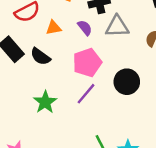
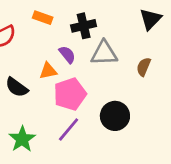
orange triangle: (54, 28) -> (48, 71), moved

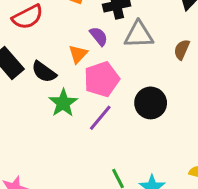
orange triangle: (48, 71) -> (78, 54), turned -36
green star: (22, 139) -> (63, 103), moved

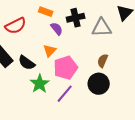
gray triangle: (139, 35) -> (102, 28), moved
purple semicircle: (99, 36) -> (57, 29), moved
brown semicircle: (182, 50) -> (103, 61), moved

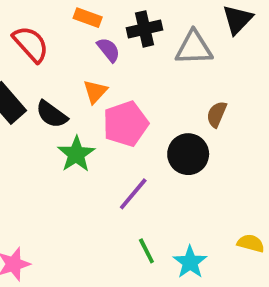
red semicircle: (16, 26) -> (31, 44), turned -105
brown semicircle: (103, 61) -> (217, 114), moved
purple line: (65, 94) -> (133, 194), moved

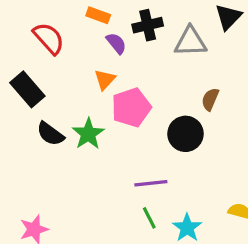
black semicircle: (52, 114) -> (50, 134), moved
purple line: (133, 194) -> (151, 183), moved, turned 44

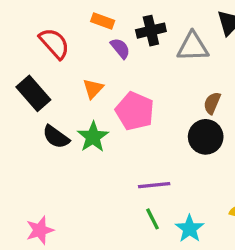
orange triangle: (105, 79) -> (93, 89), moved
pink pentagon: (131, 107) -> (135, 111), turned -30
black circle: (185, 134) -> (206, 137), moved

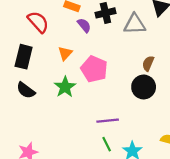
black rectangle: (33, 93) -> (24, 57), turned 55
black semicircle: (56, 137) -> (26, 90), moved

